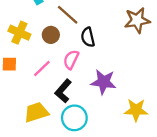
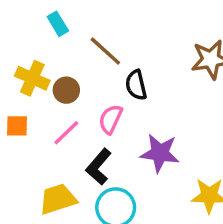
brown circle: (51, 35) -> (66, 90), moved

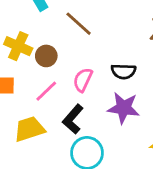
black semicircle: (136, 85) -> (124, 71), moved, turned -75
yellow trapezoid: (58, 199) -> (29, 129), moved

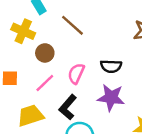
yellow cross: (18, 46) -> (23, 31), moved

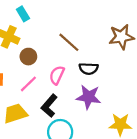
brown line: (73, 25) -> (69, 42), moved

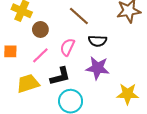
black L-shape: (49, 106) -> (60, 76), turned -145

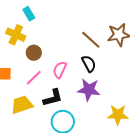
brown line: (79, 16) -> (91, 40), moved
black semicircle: (98, 41) -> (89, 64), turned -120

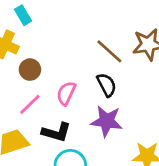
black L-shape: (53, 98) -> (56, 132), turned 30

